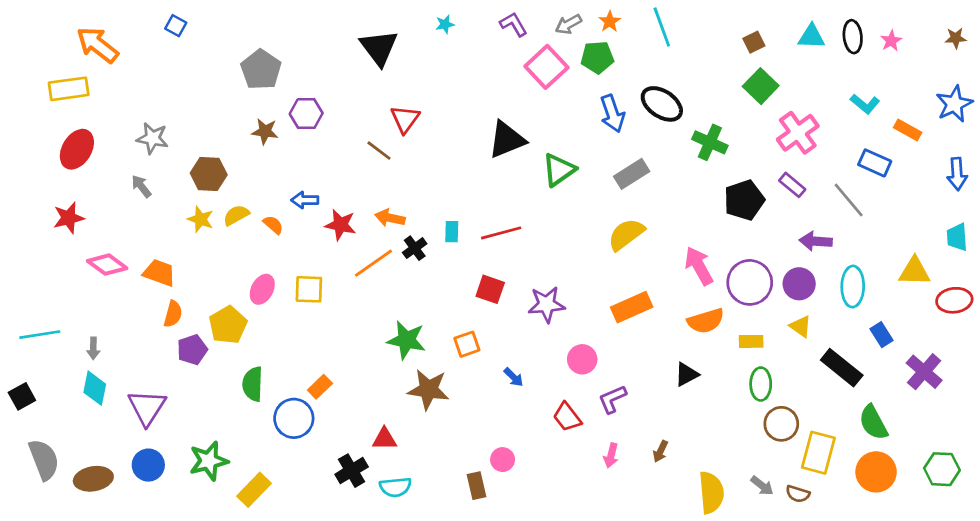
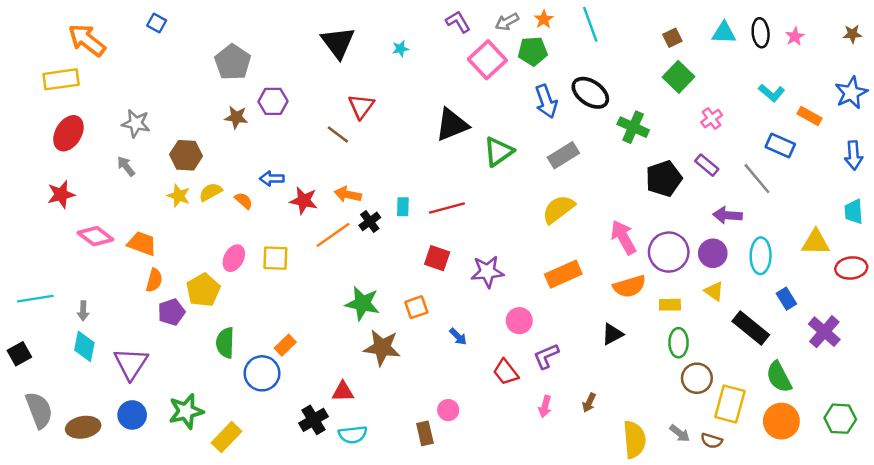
cyan star: (445, 24) -> (400, 49), moved
pink cross: (798, 133) -> (712, 119), size x0.6

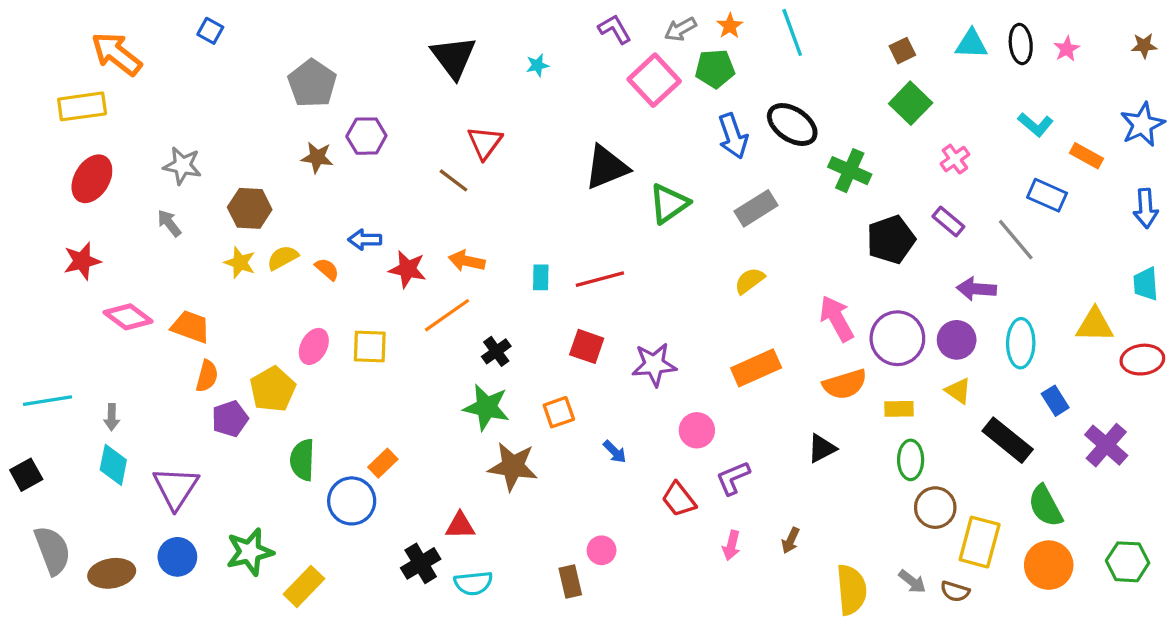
yellow semicircle: (558, 209) -> (749, 281), size x0.7
black cross: (370, 221) -> (496, 351), moved

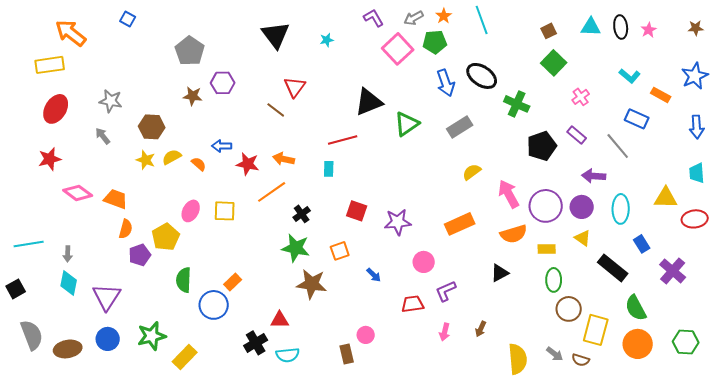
red line: (600, 279) -> (343, 140), moved
yellow semicircle: (749, 281) -> (472, 172), moved
red trapezoid: (679, 499) -> (413, 304), turned 120

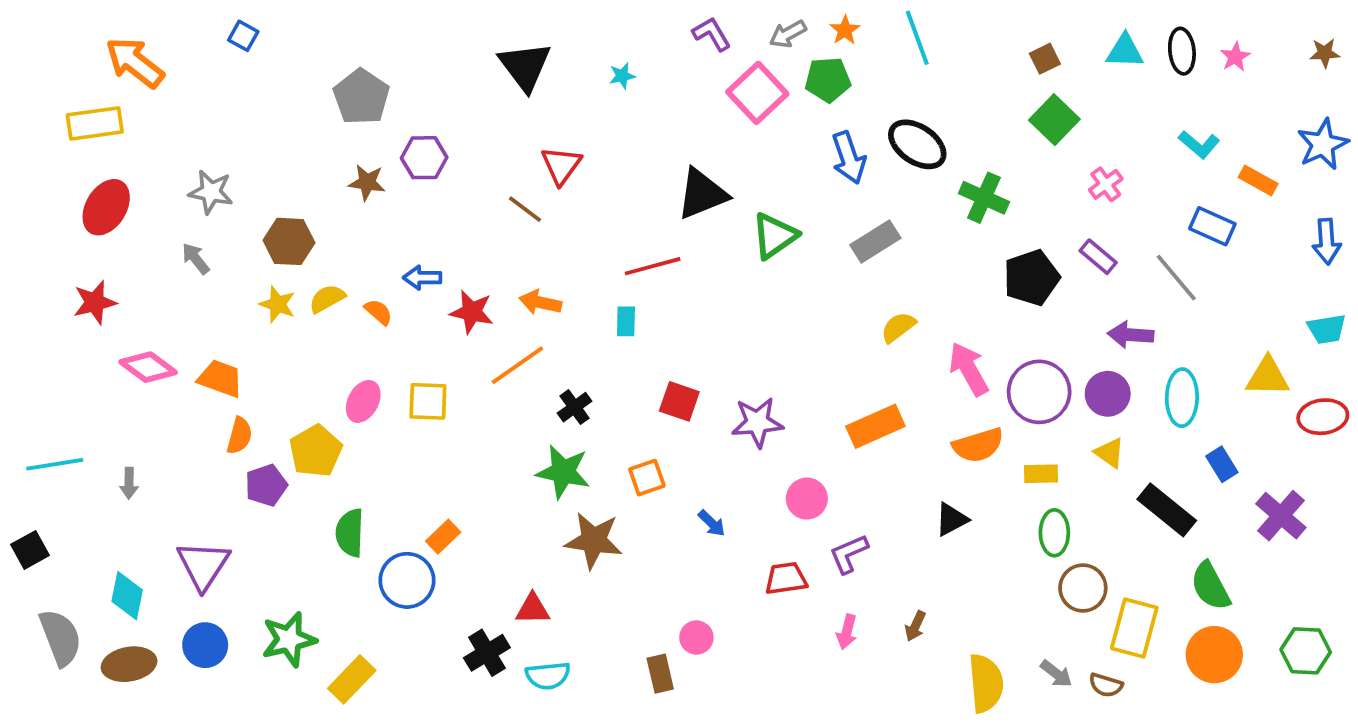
cyan trapezoid: (697, 173) -> (1327, 329), turned -95
cyan diamond: (69, 283) -> (127, 596), moved

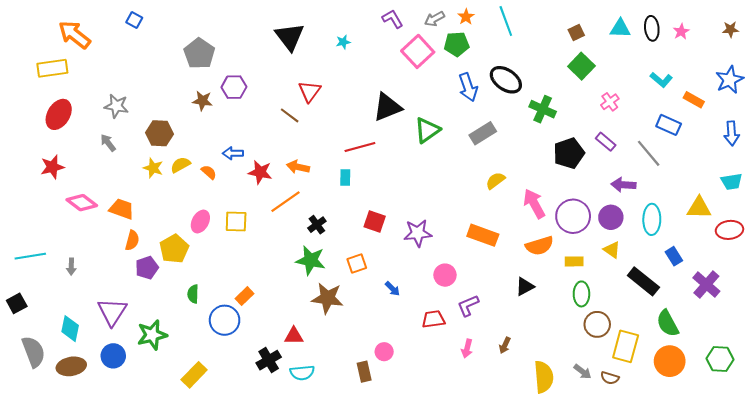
orange rectangle: (875, 426) -> (483, 235), turned 44
green semicircle: (350, 533) -> (193, 294), size x0.7
green star: (289, 639) -> (152, 335), moved

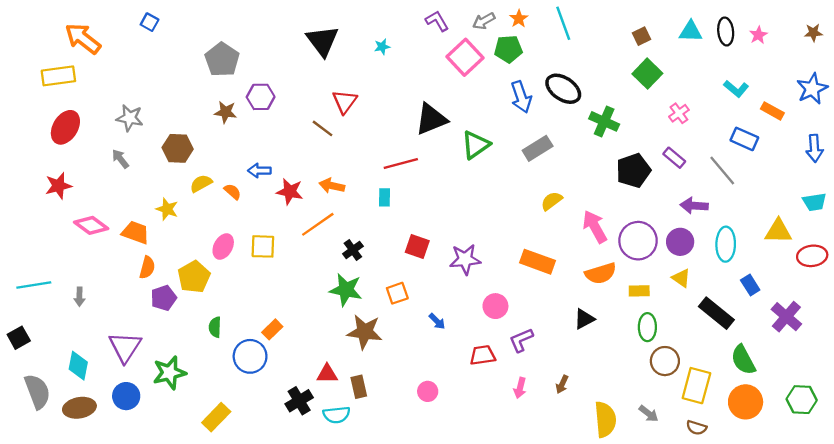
yellow star: (153, 168) -> (167, 209), moved
brown rectangle: (364, 372) -> (359, 387), moved
brown semicircle: (610, 378) -> (696, 428), moved

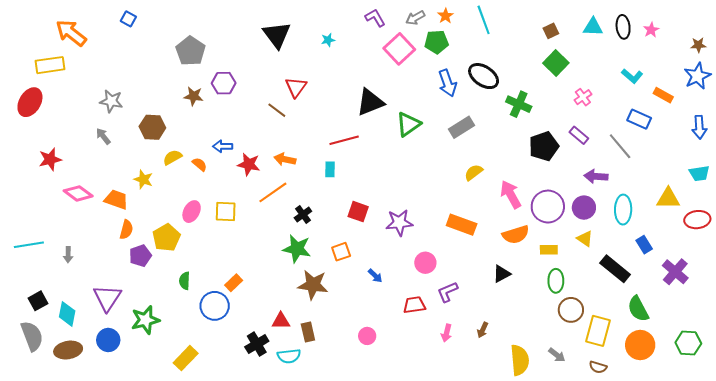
brown star: (813, 33) -> (698, 45), moved
red ellipse: (65, 127) -> (30, 102), moved
black square: (19, 338) -> (38, 301), moved

